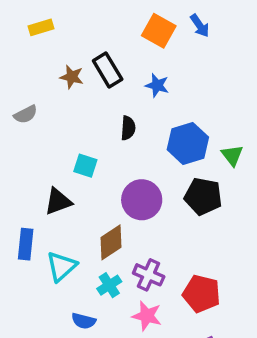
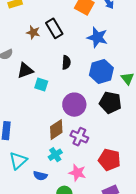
blue star: (157, 85) -> (97, 37), moved, size x1.5
black triangle: (58, 201) -> (25, 70), moved
cyan triangle: (61, 266) -> (18, 161), moved
purple cross: (149, 275) -> (79, 137), moved

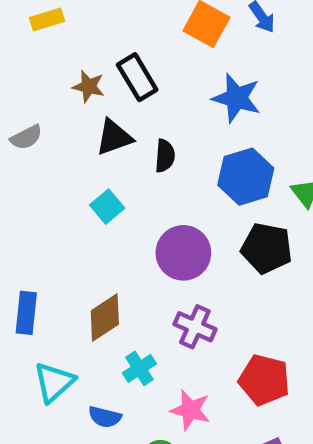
black triangle: (25, 70) -> (114, 137), moved
cyan square: (41, 84) -> (107, 207), turned 32
brown diamond: (56, 130) -> (105, 318), moved

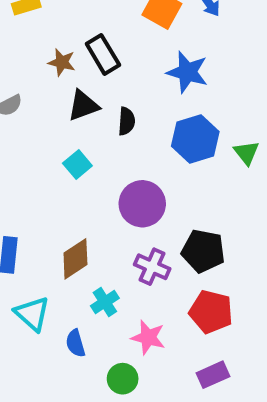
black pentagon: (267, 248) -> (203, 251), moved
cyan triangle: (54, 382) -> (32, 314), turned -36
blue semicircle: (105, 417) -> (75, 343), turned 60

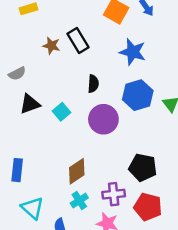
black triangle: (83, 106) -> (30, 104), moved
purple circle: (142, 204) -> (103, 119), moved
brown diamond: (75, 259) -> (77, 171), moved
purple cross: (152, 267) -> (114, 194), moved, turned -30

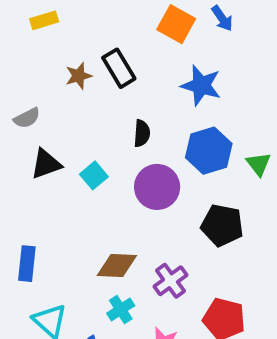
brown star: (51, 46) -> (79, 76), turned -30
black pentagon: (143, 168) -> (222, 225), moved
brown diamond: (77, 171) -> (117, 265), turned 36
purple cross: (114, 194) -> (170, 281), moved, turned -30

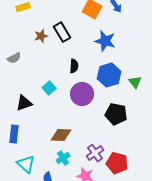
black triangle: (46, 164) -> (24, 103), moved
purple cross: (170, 281) -> (95, 153), moved

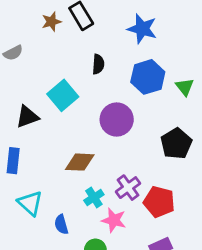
cyan square: (49, 88) -> (63, 95), size x1.5
purple circle: (82, 94) -> (117, 119), moved
black pentagon: (116, 114) -> (176, 144), moved, turned 30
cyan cross: (63, 158) -> (94, 197), moved

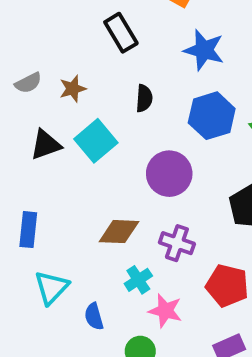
brown star: (51, 22) -> (73, 89), moved
black triangle: (27, 117) -> (46, 145), moved
purple cross: (128, 188) -> (177, 243), moved, turned -35
cyan triangle: (30, 203) -> (51, 288), turned 32

